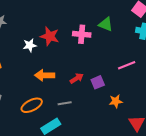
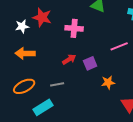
pink cross: (82, 34) -> (74, 28), moved
orange arrow: (45, 75) -> (25, 53), moved

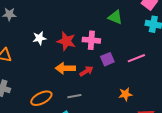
red star: (42, 17) -> (66, 41), moved
orange arrow: (25, 53) -> (65, 68), moved
purple square: (90, 63) -> (107, 59), moved

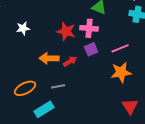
pink cross: (91, 40) -> (89, 28), moved
red star: (66, 41) -> (66, 31), moved
orange star: (125, 94) -> (121, 72), moved, size x1.5

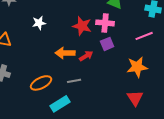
pink line: (120, 48) -> (144, 36), moved
red triangle: (130, 106) -> (135, 98), moved

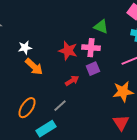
orange arrow: (65, 53) -> (34, 67), moved, turned -138
gray line: (74, 81) -> (60, 106), turned -32
orange ellipse: (41, 83) -> (27, 108), turned -30

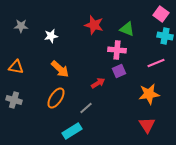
white star: (25, 48) -> (51, 36), moved
red star: (68, 51) -> (94, 25), moved
orange ellipse: (27, 108) -> (56, 98), moved

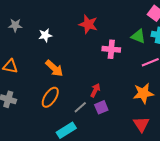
green triangle: (127, 29) -> (138, 36), moved
purple square: (119, 71) -> (101, 107), moved
red arrow: (98, 83) -> (95, 90), moved, turned -32

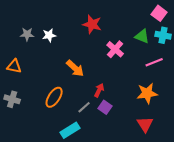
gray star: (15, 25) -> (27, 34), moved
pink cross: (111, 49) -> (115, 49), turned 36
orange arrow: (54, 68) -> (75, 68), moved
purple square: (101, 107) -> (105, 107), turned -32

